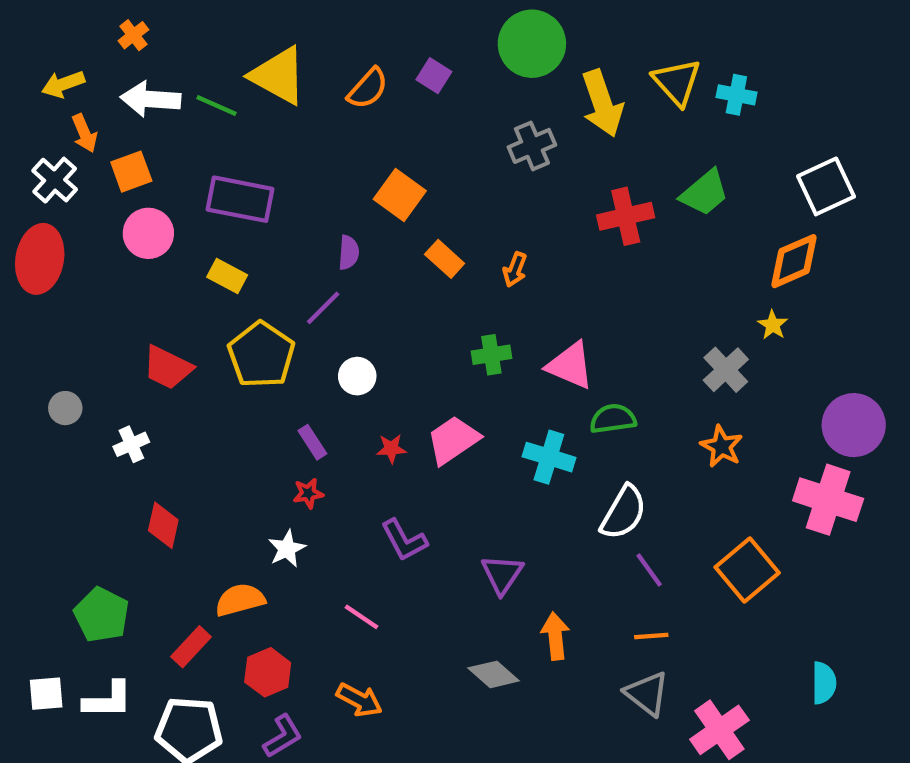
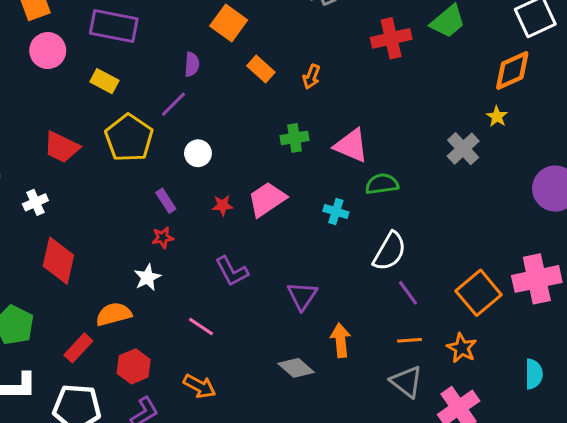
orange star: (722, 446) -> (462, 348), moved
cyan cross: (549, 457) -> (336, 212), size x0.7
pink cross: (828, 500) -> (537, 279), moved, turned -30
red diamond: (163, 525) -> (58, 261), size x1.4

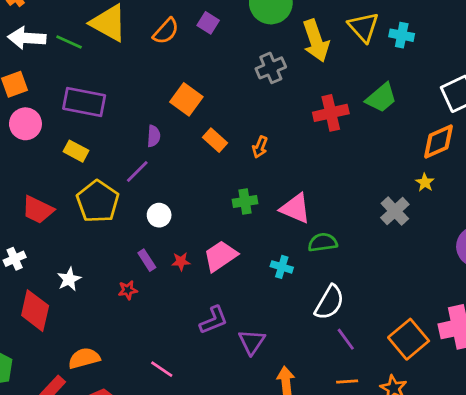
purple rectangle: (166, 201) -> (147, 260), moved
purple L-shape: (232, 271) -> (214, 320), moved, turned -84
white star: (147, 277) -> (69, 279), moved

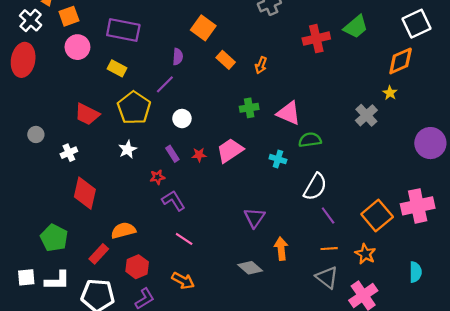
white star: (69, 279) -> (128, 149), moved
purple L-shape: (214, 320) -> (173, 201), moved, turned -100

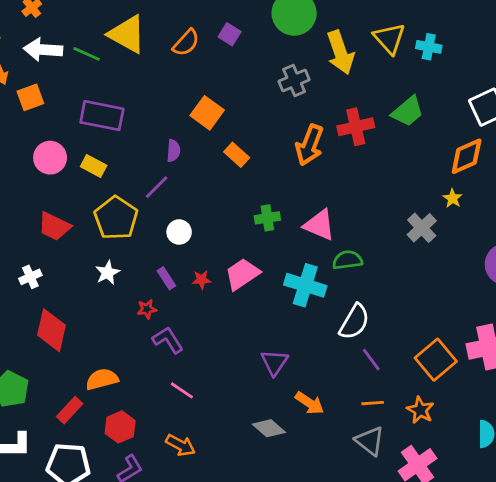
pink circle: (77, 47) -> (50, 158), moved
orange arrow: (261, 65) -> (310, 145), moved, size x1.8
cyan cross: (278, 159) -> (305, 285), size x1.8
orange arrow: (281, 249) -> (310, 403), turned 130

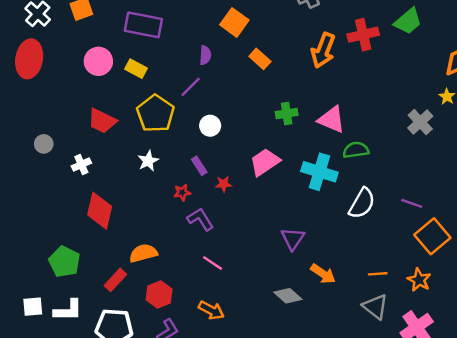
red star: (202, 280) -> (223, 184), moved
purple line: (371, 360) -> (412, 203), moved, turned -35

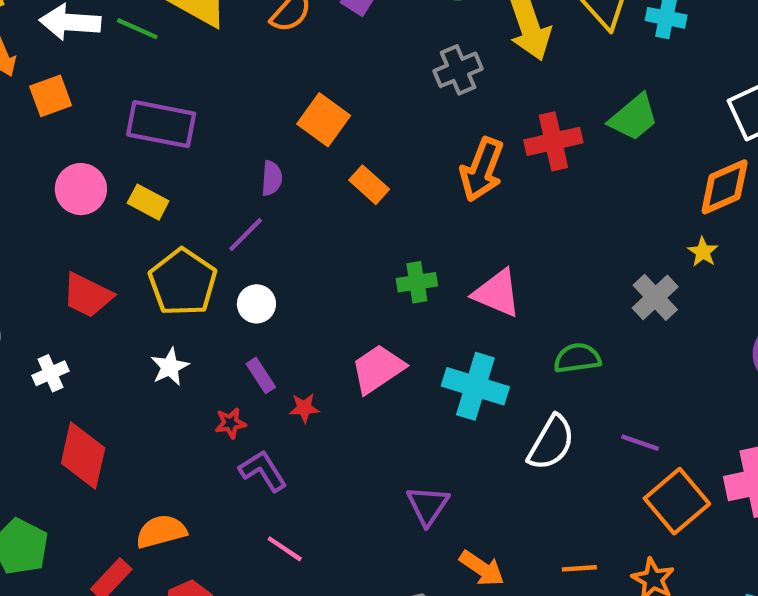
white circle: (210, 126) -> (256, 304), moved
green semicircle: (356, 150) -> (577, 358), moved

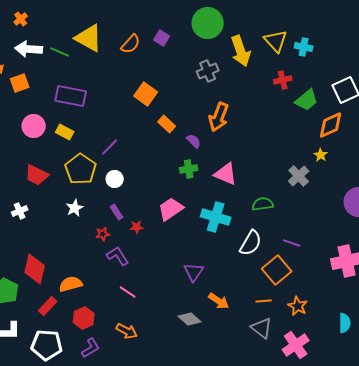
green trapezoid: (634, 118) -> (307, 100), moved
red cross: (553, 141) -> (283, 80), moved, size x0.7
purple semicircle: (272, 178) -> (194, 141), moved, turned -49
red diamond: (83, 456) -> (35, 269), moved
orange square: (677, 501) -> (277, 270), moved

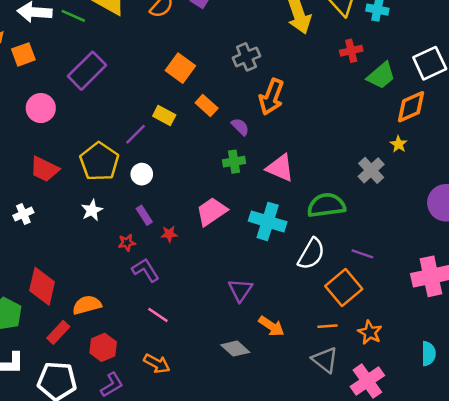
gray cross: (208, 71) -> (246, 57), moved
purple rectangle: (71, 96) -> (87, 71), turned -56
yellow rectangle: (65, 132) -> (164, 116), moved
green semicircle: (263, 204) -> (326, 205), size x1.4

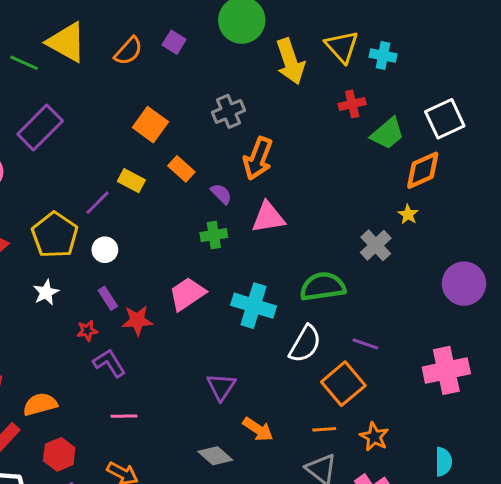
pink triangle: (280, 168) -> (268, 217), moved, turned -32
red star: (169, 234) -> (137, 320), size x1.5
pink line: (158, 315) -> (124, 416), turned -35

